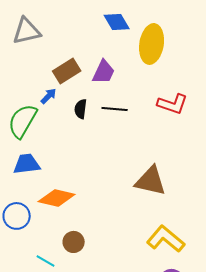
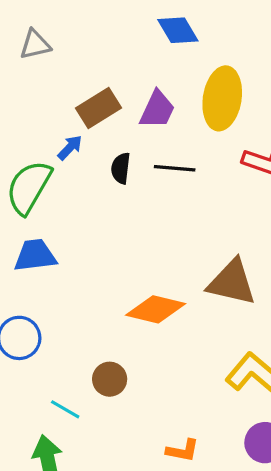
gray triangle: (27, 31) -> (35, 45), size x0.7
yellow ellipse: (152, 44) -> (222, 98), moved
orange diamond: (57, 198) -> (156, 309), moved

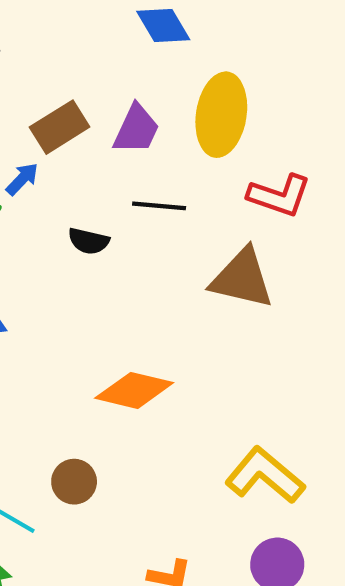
black semicircle: (121, 168) -> (89, 241), moved, turned -84
brown triangle: (232, 282) -> (242, 278), moved

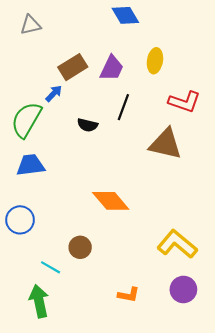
yellow ellipse: (221, 115) -> (155, 61), size x0.6
black line: (159, 206) -> (123, 107), turned -75
orange diamond: (134, 390) -> (111, 201), turned 36

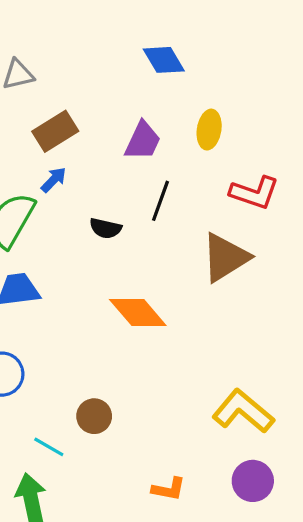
brown rectangle: (73, 67) -> (55, 131), moved
brown triangle: (165, 144) -> (225, 257), turned -45
orange diamond: (111, 201) -> (138, 313), moved

